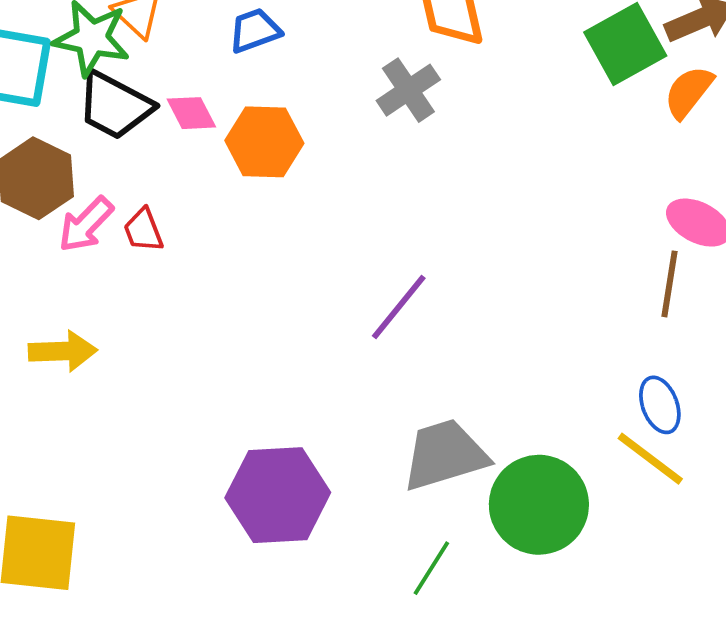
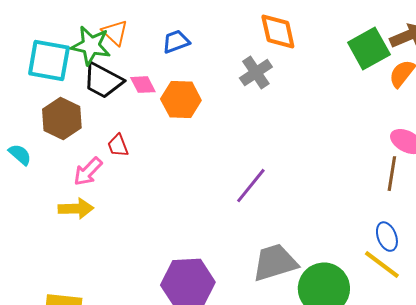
pink arrow: (86, 224) -> (88, 172), moved

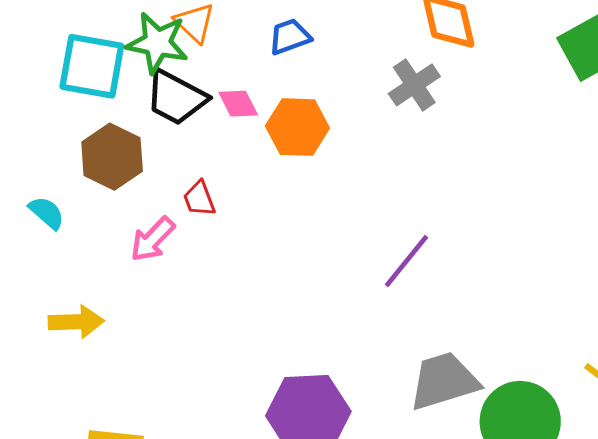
yellow arrow: (76, 209) -> (76, 322), moved

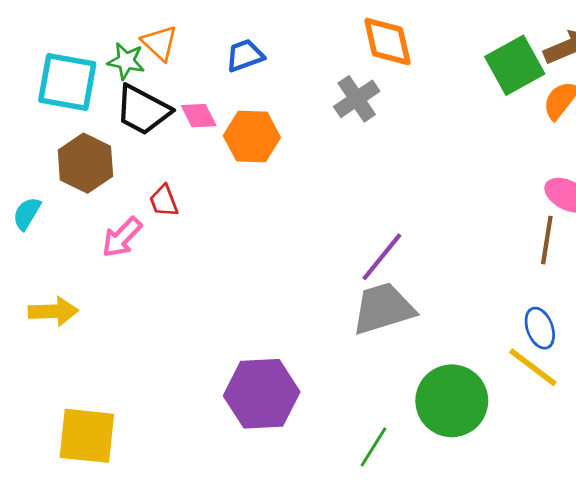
green star: (157, 43) -> (126, 61), size x0.7
cyan semicircle: (47, 213) -> (27, 213), turned -100
purple line: (406, 261) -> (382, 257), moved
gray trapezoid: (444, 381) -> (383, 309), moved

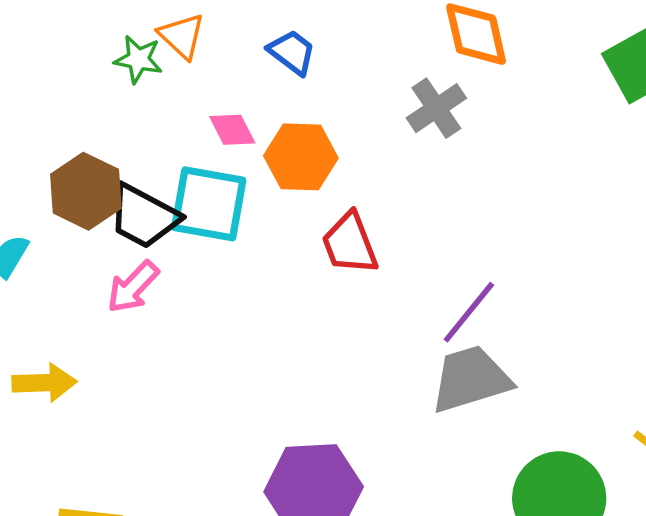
blue trapezoid: (245, 55) -> (292, 52), turned 57
cyan square: (67, 82) -> (209, 204), moved
black trapezoid: (143, 110) -> (144, 216), moved
red trapezoid: (164, 201) -> (350, 244), moved, size x1.5

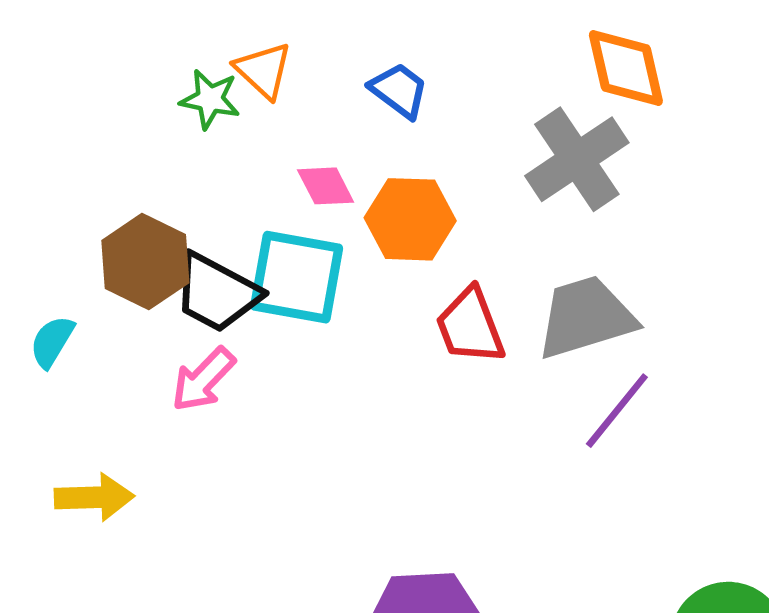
gray cross: (436, 108) -> (577, 159), size x1.4
gray trapezoid: (471, 379) -> (586, 317), moved

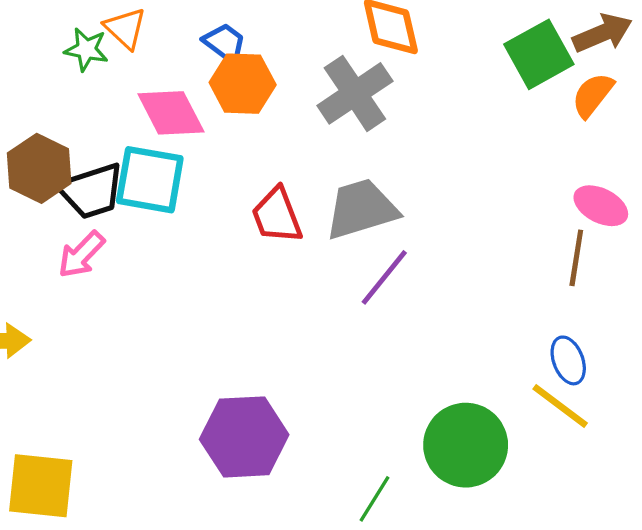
pink diamond: (326, 186) -> (171, 113), size x1.6
orange hexagon: (410, 219) -> (243, 84), moved
black trapezoid: (217, 293) -> (91, 191), turned -46

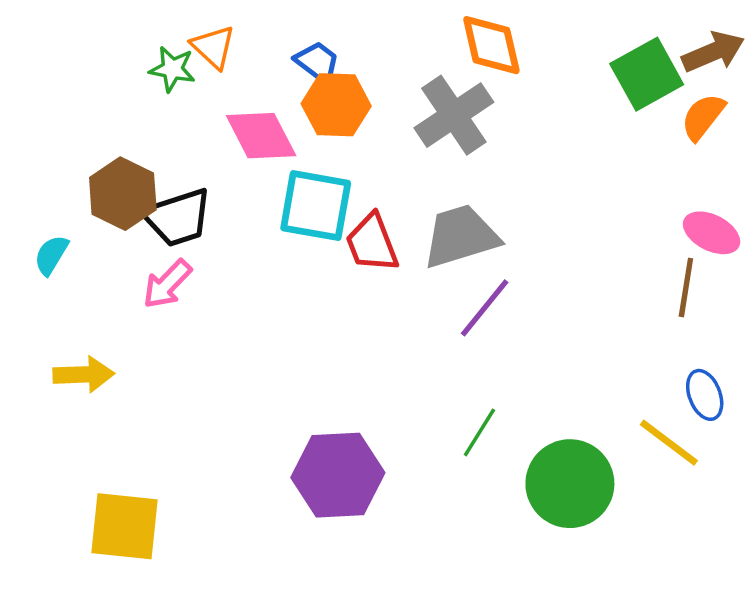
cyan square: (150, 180) -> (316, 206), moved
blue ellipse: (568, 360) -> (705, 395), moved
green line: (374, 499) -> (479, 432), moved

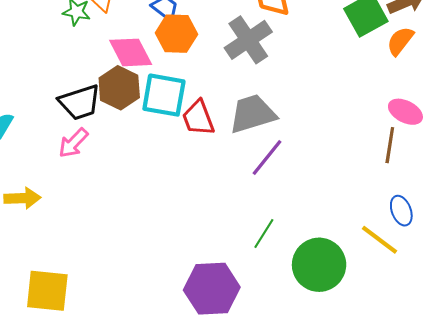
brown hexagon: (123, 194) -> (119, 88), moved
purple hexagon: (338, 475) -> (212, 289), moved

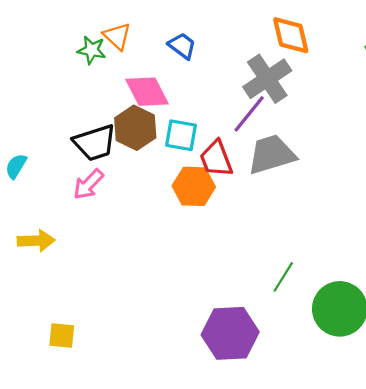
orange hexagon: (176, 34) -> (194, 186), moved
cyan square: (164, 95) -> (181, 135), size x0.7
purple line: (267, 158) -> (249, 114), moved
yellow square: (47, 291) -> (62, 335), size x0.6

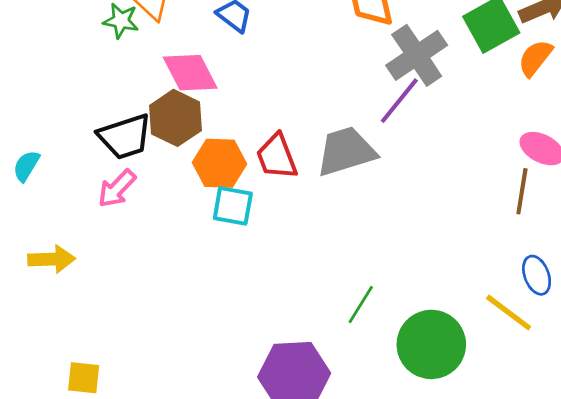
gray cross: (267, 79) -> (417, 55), moved
purple line: (249, 114) -> (399, 101), moved
cyan square: (181, 135) -> (233, 206), moved
orange hexagon: (194, 186) -> (219, 163), moved

